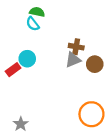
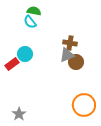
brown circle: (95, 64) -> (76, 62), moved

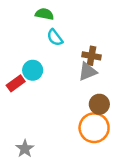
cyan semicircle: (30, 22) -> (55, 38), moved
brown circle: (76, 62) -> (99, 104), moved
orange circle: (84, 105) -> (94, 128), moved

